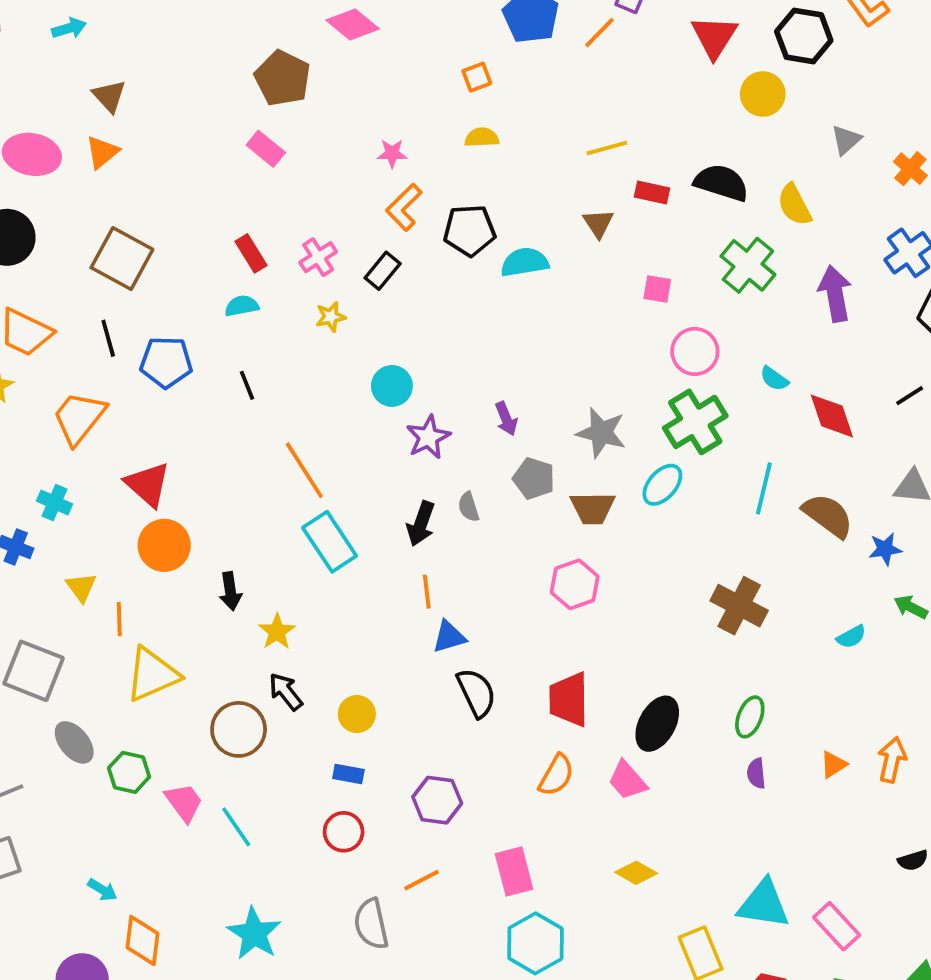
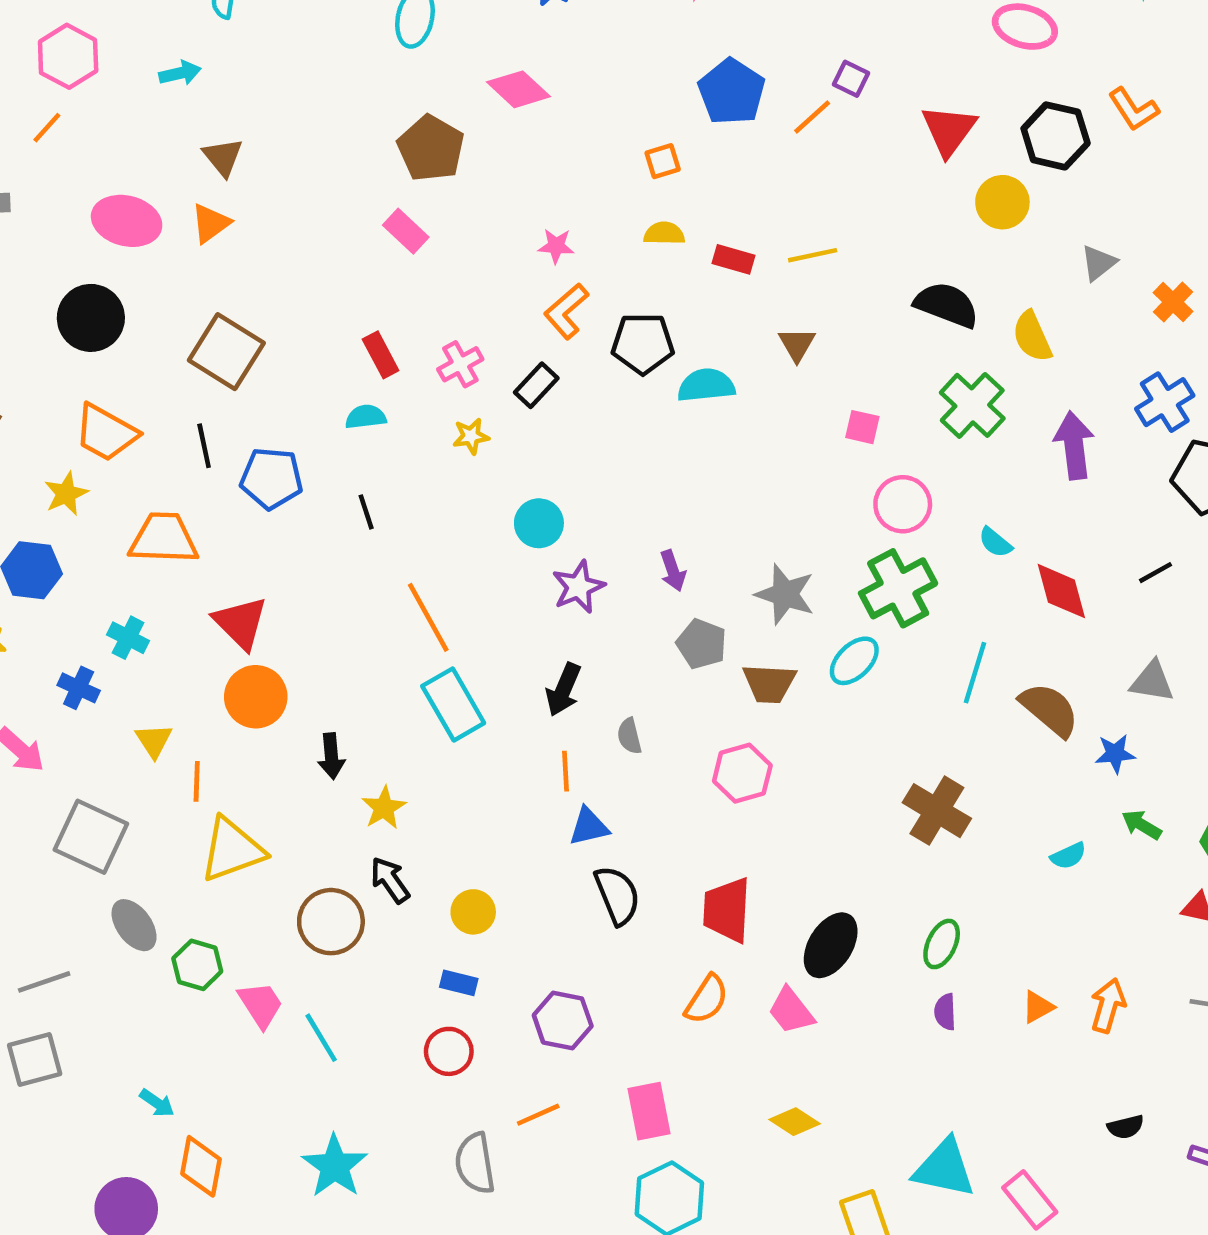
red rectangle: (652, 192) -> (734, 259), moved
orange trapezoid: (79, 418) -> (164, 538), turned 50
gray semicircle: (469, 507) -> (629, 736), moved

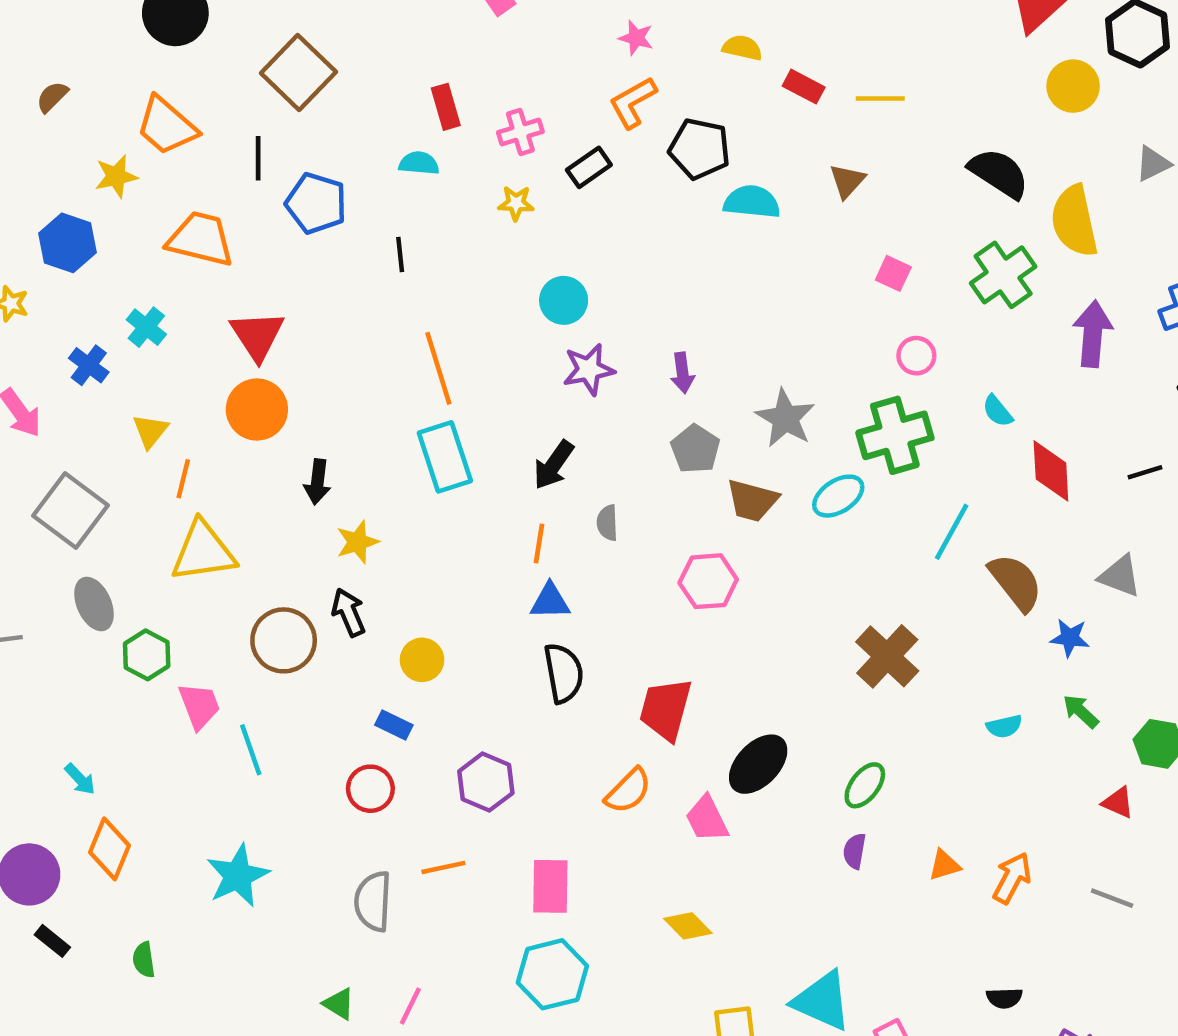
yellow semicircle: (1032, 337) -> (1074, 221), size x1.4
pink circle: (903, 504) -> (916, 356), size x0.7

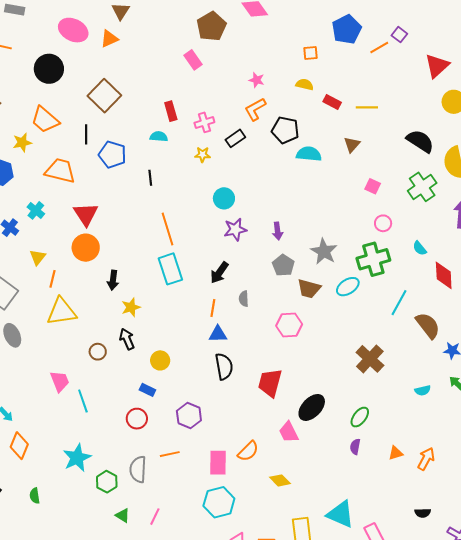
brown circle: (284, 640) -> (98, 352), size x0.6
green hexagon: (147, 655) -> (107, 482), moved
orange semicircle: (628, 791) -> (248, 451), moved

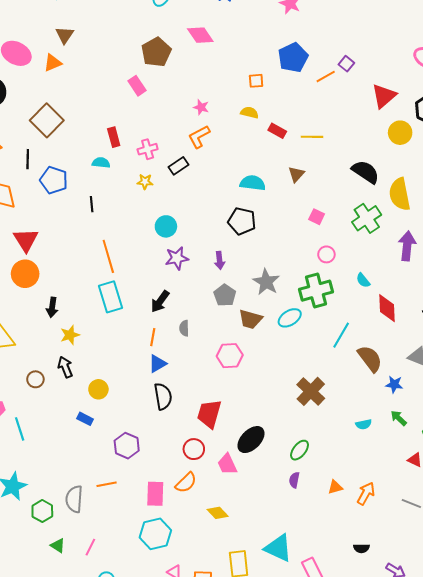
black pentagon: (285, 130) -> (242, 221), moved
blue triangle: (218, 334) -> (157, 364), turned -30
red circle: (137, 419) -> (194, 449), moved

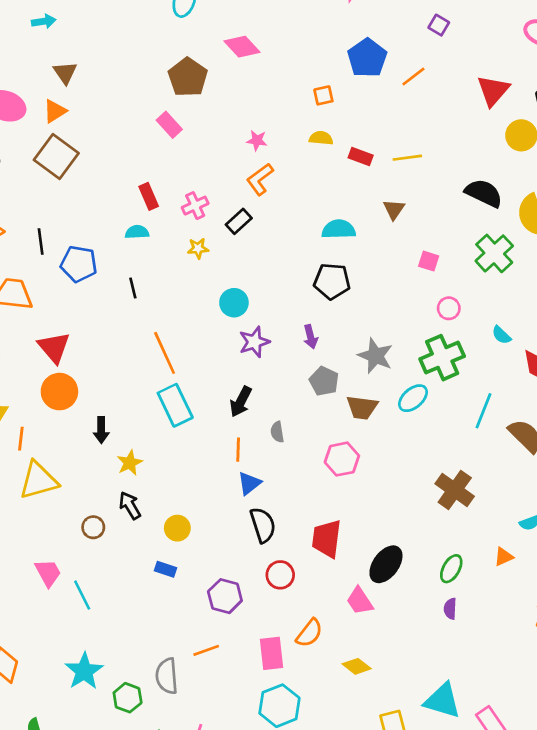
purple square: (346, 64) -> (439, 25), moved
brown square: (47, 120) -> (56, 157), moved
red circle: (194, 449) -> (280, 575), moved
orange triangle: (335, 487) -> (504, 557), moved

